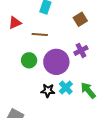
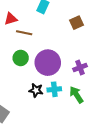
brown line: (40, 35) -> (24, 33), moved
purple cross: (81, 50) -> (80, 67), moved
cyan cross: (66, 88) -> (54, 89), turned 32

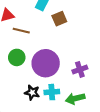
brown square: (76, 23) -> (59, 19), moved
green arrow: (76, 95) -> (75, 98), turned -72

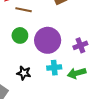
black star: (32, 93) -> (24, 73), moved

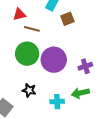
green circle: (20, 35) -> (27, 54), size x1.5
cyan cross: (54, 68) -> (57, 102), moved

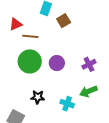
purple circle: (54, 60) -> (57, 63), size x0.6
cyan cross: (57, 102) -> (67, 104), turned 32

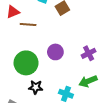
green circle: (30, 61) -> (26, 63), moved

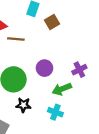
green arrow: (88, 81) -> (62, 89), moved

